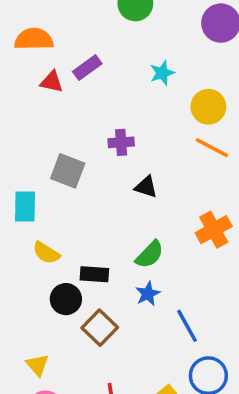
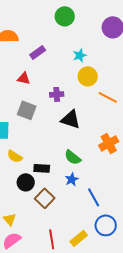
red triangle: (52, 82) -> (24, 78), moved
yellow circle: (208, 107) -> (88, 76), moved
black triangle: (146, 187) -> (71, 119), size x1.5
green semicircle: (150, 255) -> (73, 157), turned 84

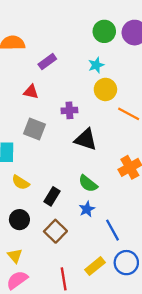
green circle: (65, 16) -> (104, 31), moved
black rectangle: (42, 168) -> (52, 196), turned -63
black circle: (26, 182) -> (19, 220), moved
yellow rectangle: (79, 238) -> (95, 266), moved

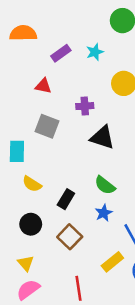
cyan star: (96, 65) -> (95, 52), moved
yellow rectangle: (95, 266) -> (112, 262), moved

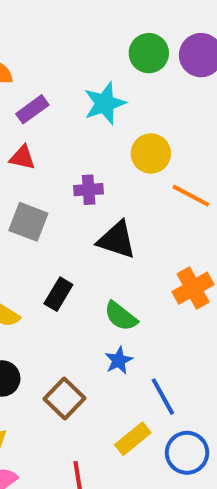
cyan star: (95, 52) -> (105, 103), size x1.5
purple rectangle: (61, 53) -> (32, 109), moved
black rectangle: (66, 199) -> (58, 294), moved

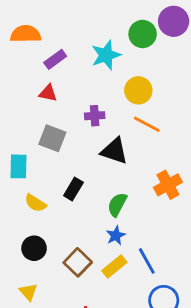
green circle: (149, 53) -> (143, 34), moved
orange line: (191, 196) -> (147, 124), moved
green semicircle: (121, 316) -> (117, 205), turned 80
yellow rectangle: (133, 439) -> (114, 267), moved

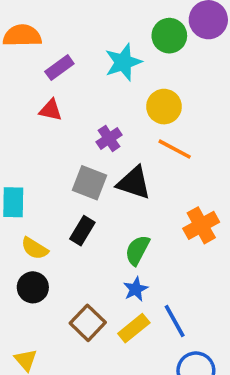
purple cross: (95, 116) -> (109, 138), turned -30
gray square: (52, 138) -> (90, 183), moved
black circle: (34, 248) -> (33, 287), moved

